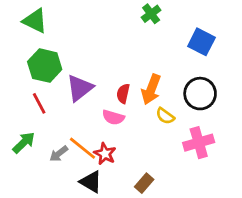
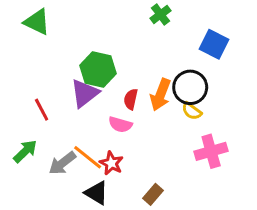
green hexagon: (45, 66) -> (98, 69), moved
black circle: (200, 94) -> (190, 87), moved
yellow semicircle: (165, 116) -> (192, 111), moved
gray arrow: (59, 154) -> (62, 163), size x1.4

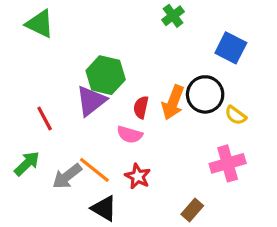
yellow semicircle: (192, 111) -> (236, 115), moved
red star: (111, 163) -> (138, 176), moved
brown rectangle: (153, 194) -> (192, 210), moved

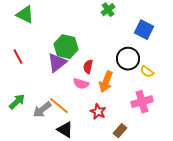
orange arrow: (173, 102) -> (106, 82), moved
red line: (45, 119) -> (18, 57), moved
red star: (138, 176) -> (98, 112), moved

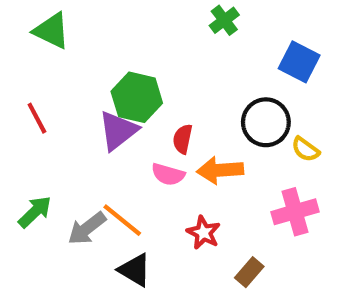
orange arrow: (106, 82) -> (220, 170), turned 65

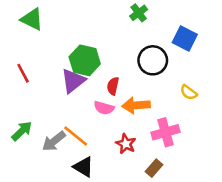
black circle: (266, 122) -> (153, 60), moved
pink cross: (295, 212) -> (166, 132), moved

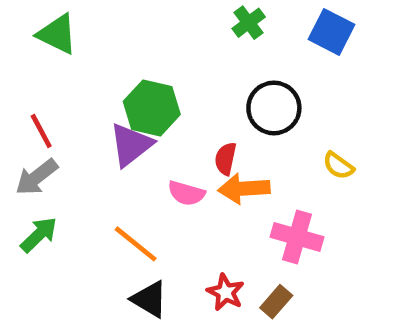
blue square: (185, 39) -> (332, 32), moved
red semicircle: (113, 86) -> (226, 159), moved
pink cross: (166, 132) -> (297, 237), turned 32
gray arrow: (54, 141) -> (37, 177), moved
red star: (126, 144) -> (226, 292), moved

